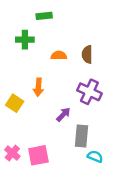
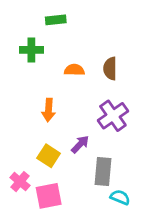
purple cross: (89, 92) -> (113, 116), turned 30
yellow square: (15, 103) -> (49, 156), moved
pink cross: (12, 153) -> (20, 182), moved

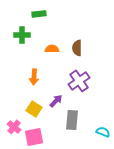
cyan semicircle: (120, 197) -> (103, 132), moved

